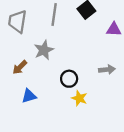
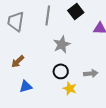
gray star: (44, 50) -> (62, 44), moved
gray arrow: (107, 70) -> (91, 73), moved

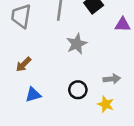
black circle: (61, 71) -> (78, 90), moved
yellow star: (70, 88) -> (106, 104), moved

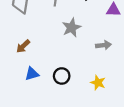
gray arrow: (112, 79) -> (103, 45), moved
black circle: (78, 90) -> (62, 76), moved

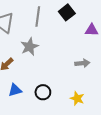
gray star: (72, 28) -> (29, 47), moved

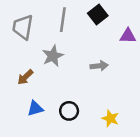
gray arrow: (82, 63) -> (99, 66), moved

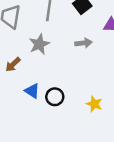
gray arrow: (99, 66) -> (83, 43), moved
blue triangle: (35, 108) -> (32, 91), moved, turned 49

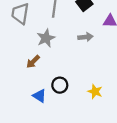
brown arrow: (13, 64) -> (33, 62), moved
blue triangle: (32, 91) -> (39, 96), moved

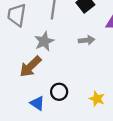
brown arrow: (33, 62) -> (30, 67), size x1.5

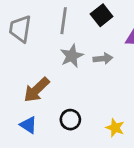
gray star: (44, 41) -> (72, 56), moved
blue triangle: (37, 103) -> (28, 125), moved

